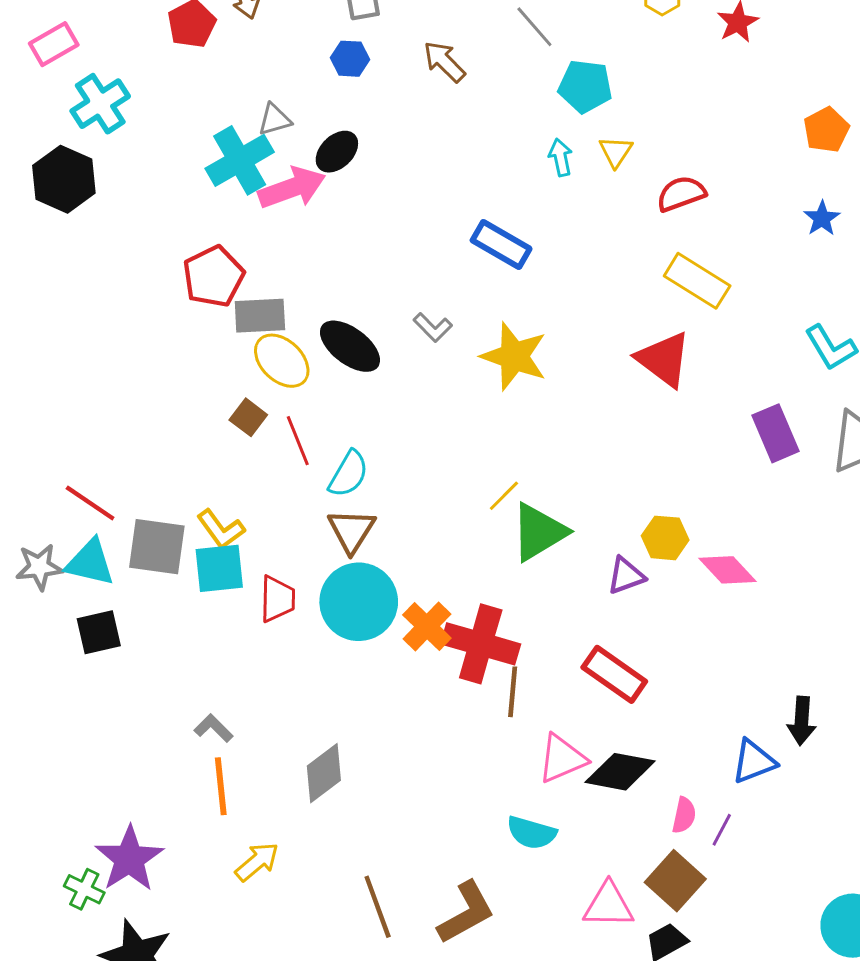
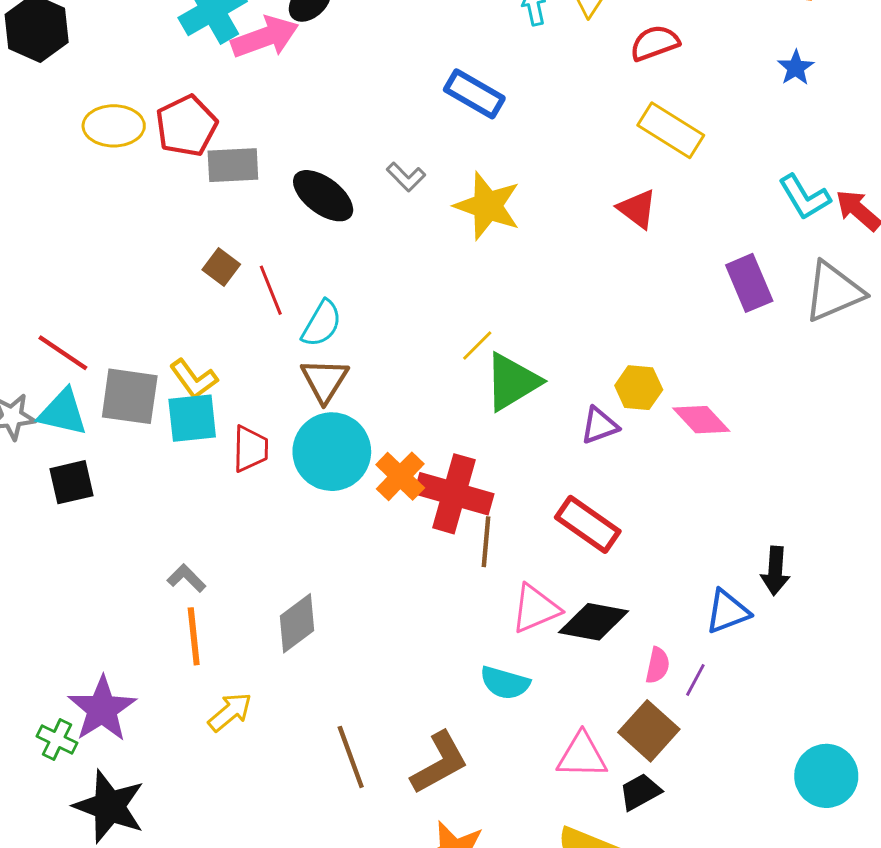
red triangle: (664, 359) -> (637, 209), size x0.7
yellow ellipse: (282, 361) -> (114, 126), moved, turned -44

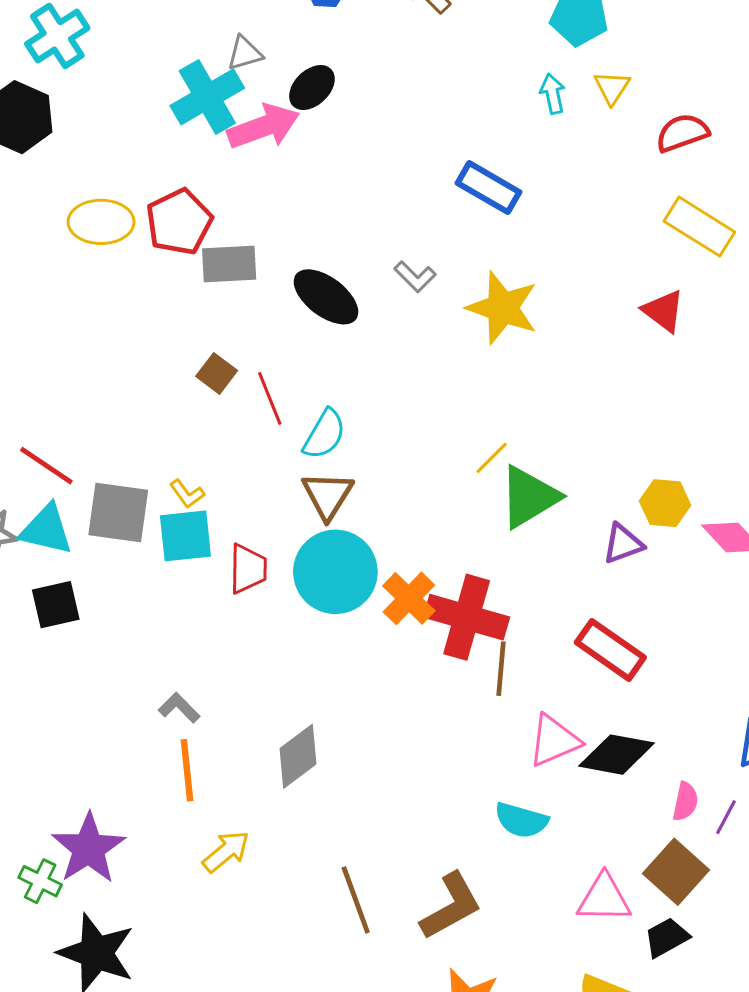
yellow L-shape: (194, 379) -> (187, 494), size x0.7

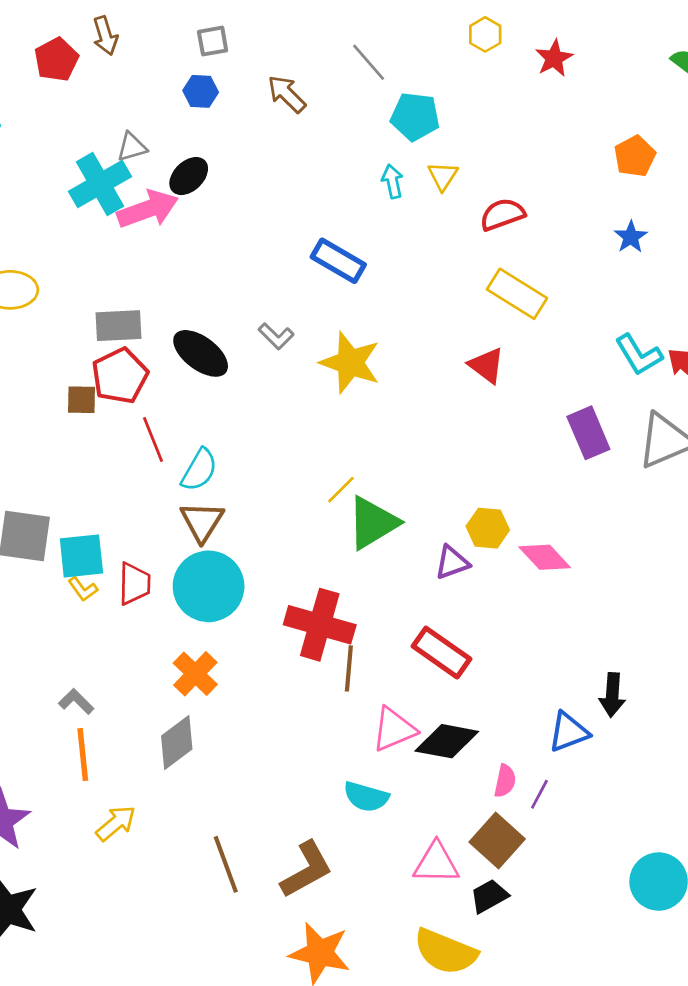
red pentagon: (179, 222) -> (120, 376), moved
brown square: (217, 373) -> (81, 400), moved, turned -36
yellow L-shape: (187, 494) -> (83, 589), moved
orange cross: (409, 598) -> (195, 674), moved

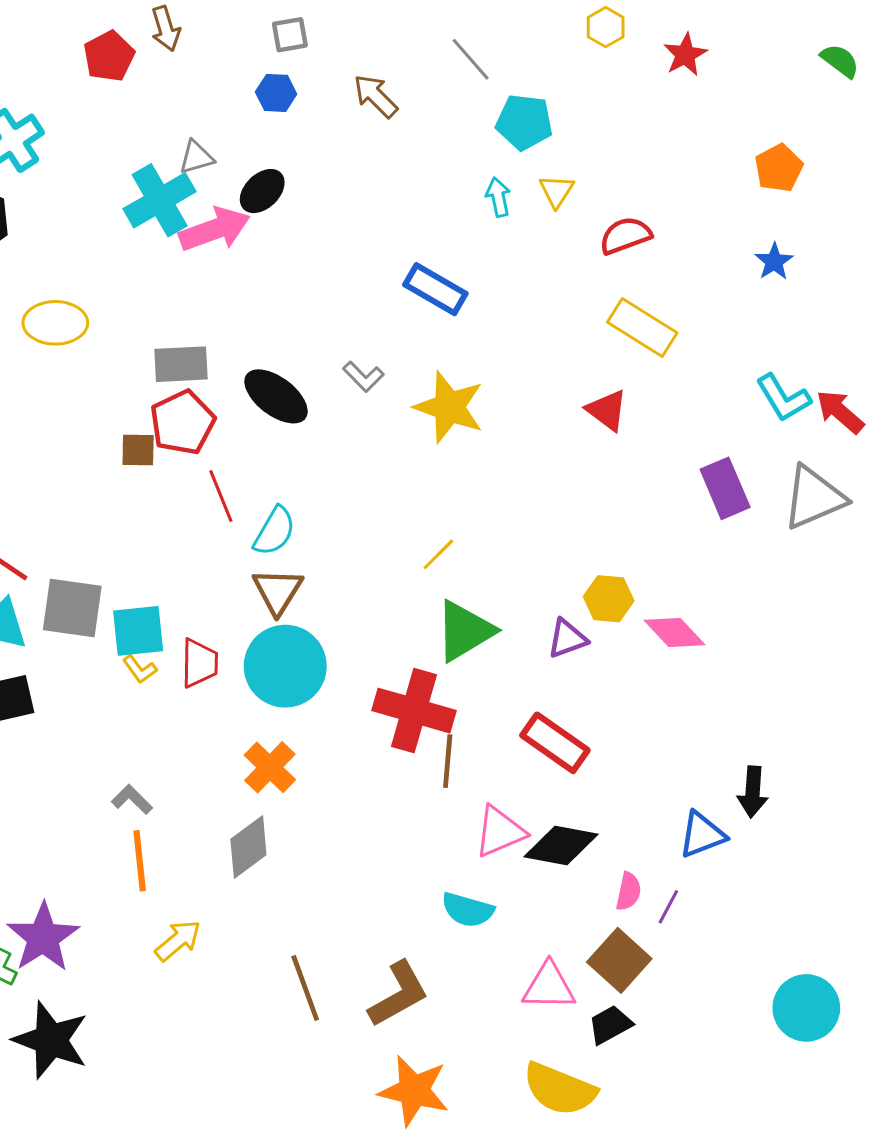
green triangle: (373, 523) -> (465, 631), moved

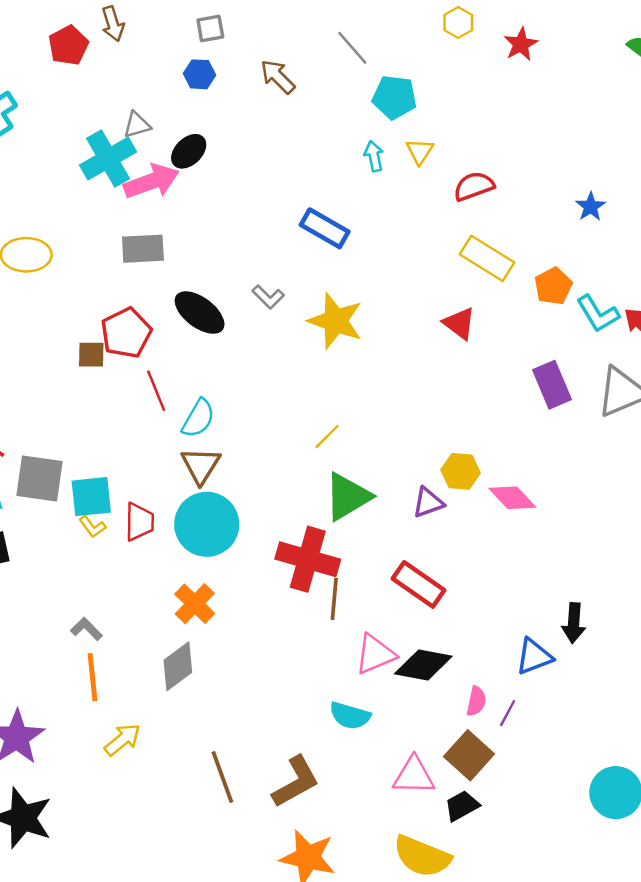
orange pentagon: (779, 168) -> (553, 286), moved
gray rectangle: (181, 364) -> (143, 249), moved

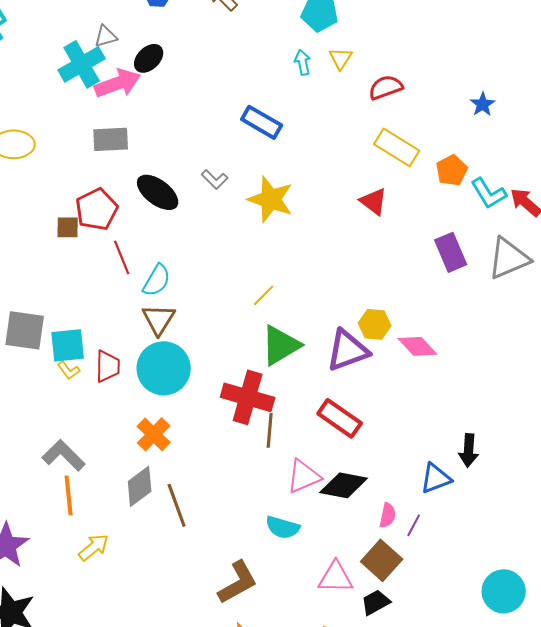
purple triangle: (428, 503) -> (348, 350), size x1.6
gray L-shape: (86, 629) -> (64, 455), size x1.6
brown line: (222, 777) -> (177, 505), moved

